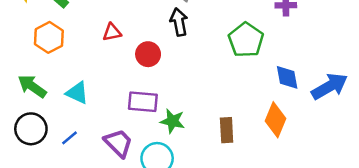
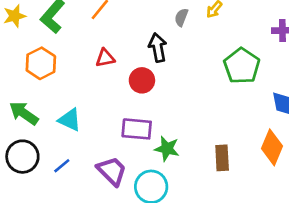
black arrow: (179, 22) -> (158, 48), moved

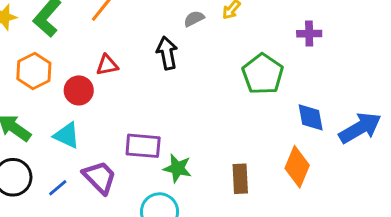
gray semicircle: (181, 17) -> (194, 19), turned 42
red circle: (142, 80) -> (79, 90), moved
purple trapezoid: (112, 171) -> (100, 177), moved

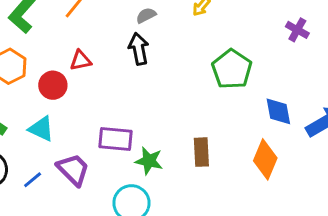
gray semicircle: (194, 19) -> (146, 15), moved
purple cross: (309, 34) -> (297, 30), moved, turned 30
brown rectangle: (240, 179) -> (201, 152), moved

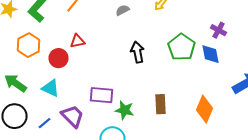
purple cross: (297, 30) -> (218, 30), moved
black arrow: (139, 49) -> (138, 52), moved
blue diamond: (278, 111) -> (210, 54), moved

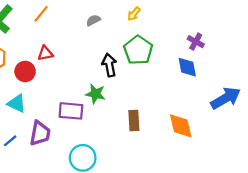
green pentagon: (182, 47) -> (138, 50), moved
orange diamond: (204, 109) -> (181, 126), turned -36
green star: (124, 110) -> (95, 94), moved
purple trapezoid: (72, 116) -> (40, 133), turned 55

